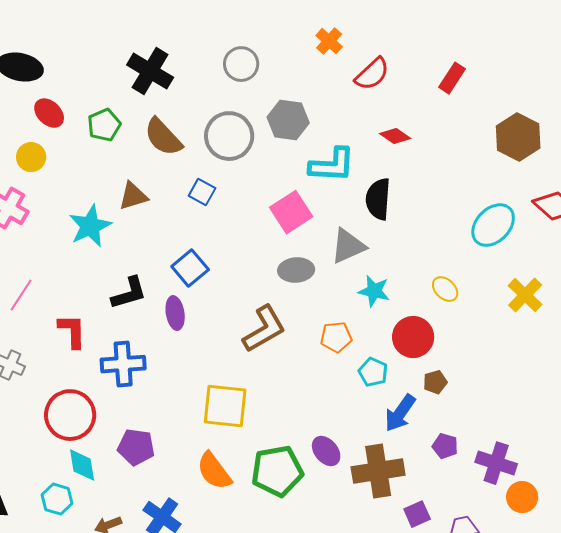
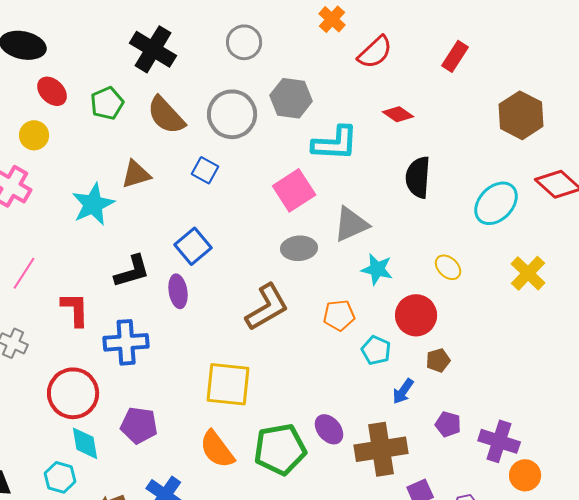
black semicircle: (378, 199) -> (418, 177), moved
blue arrow: (400, 413) -> (403, 391), size x0.7

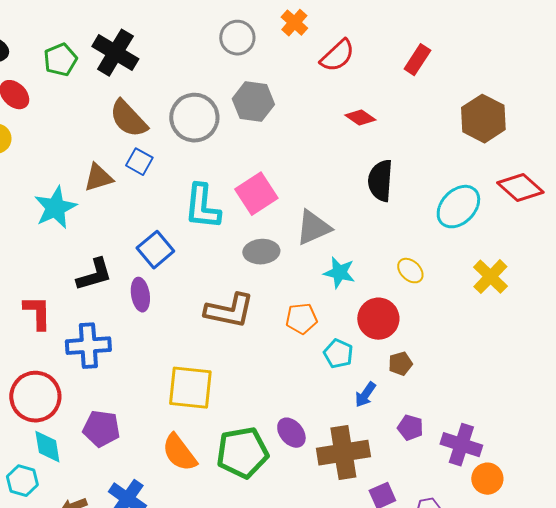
gray circle: (244, 42) -> (237, 38), moved
green pentagon: (107, 103) -> (60, 60), moved
cyan L-shape: (335, 143) -> (202, 207), moved, turned 93
blue square: (205, 170) -> (139, 162), moved
brown L-shape: (267, 307) -> (229, 311), turned 42

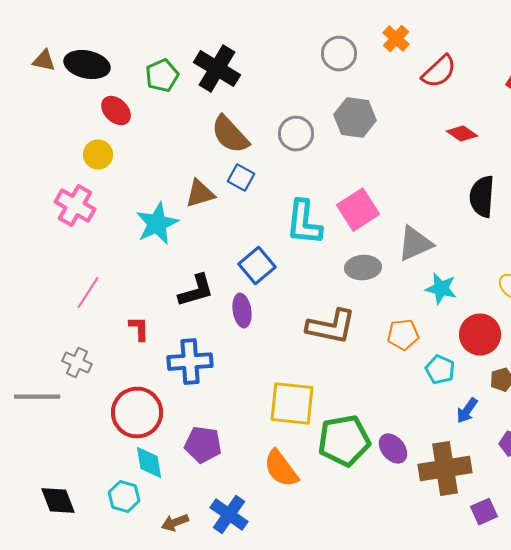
gray circle: (194, 118) -> (296, 134), size x0.7
red L-shape: (37, 313) -> (139, 329), size x0.7
green pentagon: (242, 453) -> (344, 441), moved

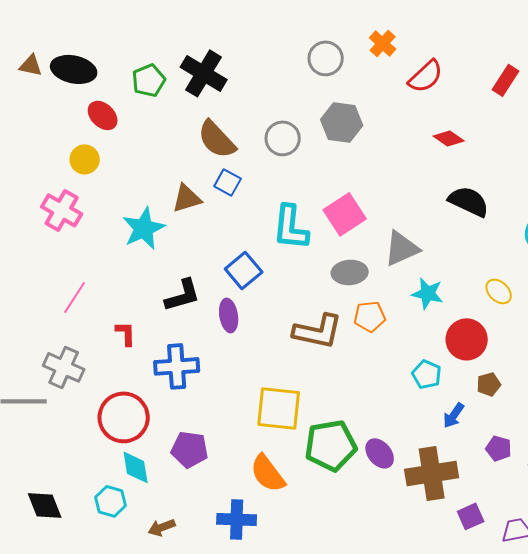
black semicircle: (482, 197) -> (469, 201), turned 111
orange pentagon: (403, 335) -> (370, 316), moved
gray cross: (77, 363) -> (64, 367), size x1.4
blue cross: (229, 515) -> (237, 519), moved, turned -33

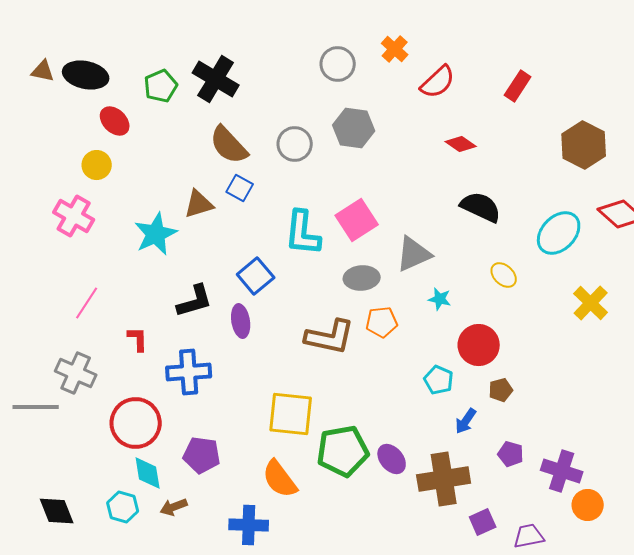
yellow ellipse: (499, 291) -> (504, 275), moved
cyan star: (428, 293) -> (440, 299), size x0.7
brown arrow: (162, 527) -> (174, 507), moved

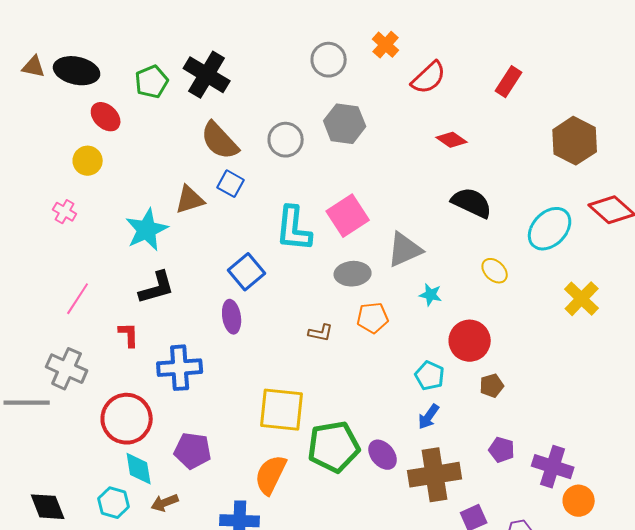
pink cross: (74, 216) -> (65, 212), size x0.6
black L-shape: (195, 301) -> (157, 288), moved
brown L-shape: (330, 337) -> (321, 333), size x0.5
blue arrow: (466, 421) -> (429, 417), moved
orange semicircle: (280, 479) -> (271, 475), turned 63

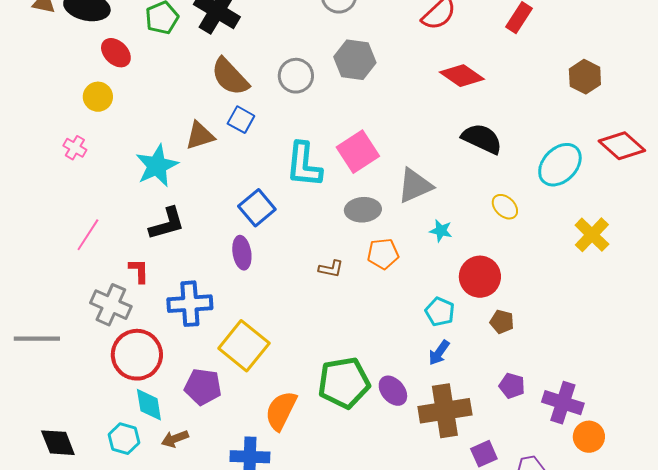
red diamond: (452, 140) -> (462, 76), size x1.4
brown hexagon: (575, 141) -> (585, 77), size x0.7
gray cross: (67, 369) -> (111, 305), moved
brown pentagon: (492, 386) -> (502, 322), turned 30
yellow square: (282, 410) -> (244, 346), moved, turned 33

